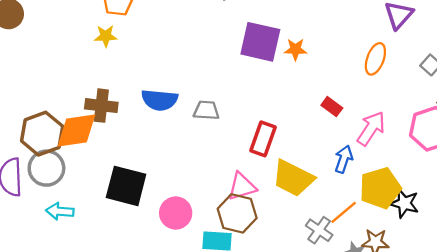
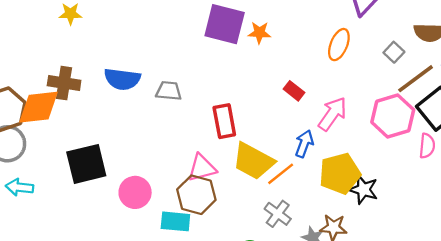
red rectangle: (263, 139) -> (224, 121), turned -32
black square: (126, 186) -> (86, 164), turned -30
orange line: (344, 212) -> (281, 174), moved

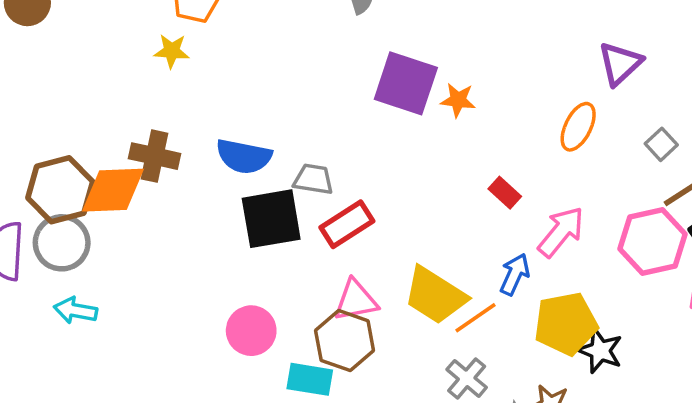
red rectangle: (224, 121) -> (347, 224), moved, turned 64
black square: (86, 164) -> (271, 219), moved

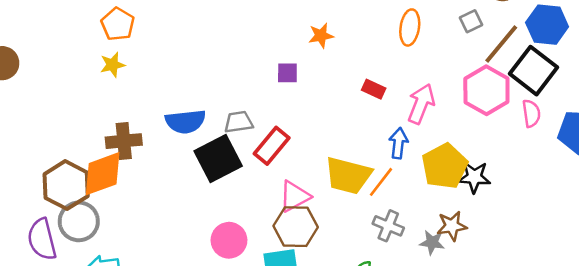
purple square: (406, 83) -> (287, 73), moved, size x0.5
gray square: (661, 144) -> (471, 21), turned 35

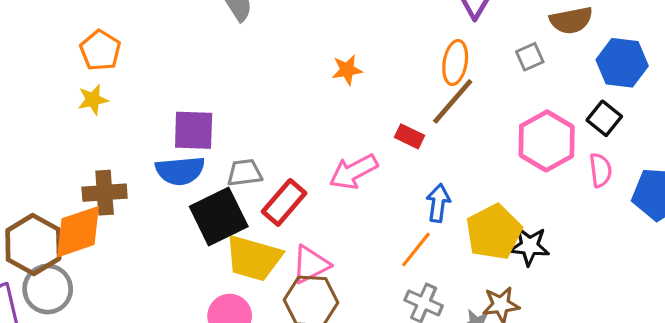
brown line: (501, 44) -> (453, 101), moved
black square: (534, 71) -> (604, 118), size x0.6
purple square: (287, 73) -> (194, 130), moved, size x1.6
pink arrow: (421, 104) -> (354, 172), moved, turned -141
yellow trapezoid: (348, 175) -> (253, 258), moved

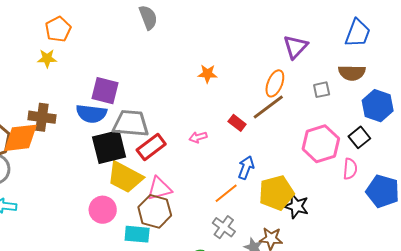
pink arrow: (354, 172) -> (198, 137), size x0.6
gray trapezoid: (245, 173) -> (131, 123), size x1.6

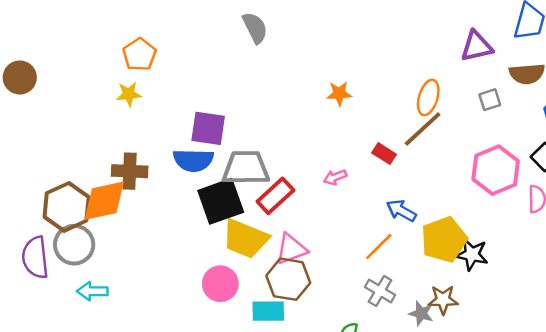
purple triangle: (296, 47) -> (476, 46), moved, turned 40
blue arrow: (246, 168) -> (401, 211), turned -75

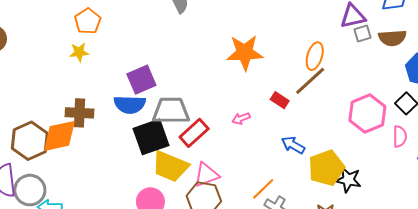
orange star: (339, 93) -> (245, 53), size x1.8
gray square: (490, 100) -> (362, 33), moved
purple square: (208, 128) -> (141, 80), turned -32
gray circle: (74, 245) -> (30, 190), moved
orange line: (379, 247) -> (263, 189), moved

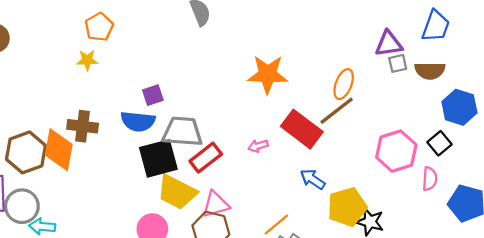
purple square: (141, 80) -> (153, 95), size x0.7
red rectangle: (280, 100) -> (302, 129), size x2.0
orange diamond: (59, 136) -> (59, 150), turned -72

